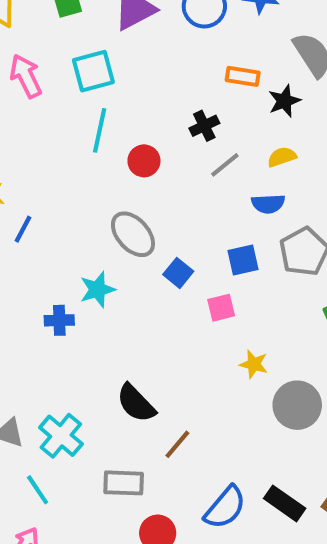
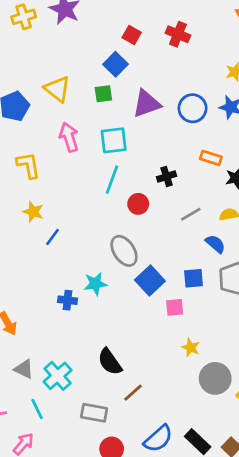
black cross: (204, 126) -> (167, 177), moved
blue semicircle: (268, 204) -> (215, 244), turned -145
blue square: (178, 273) -> (150, 281), size x1.5

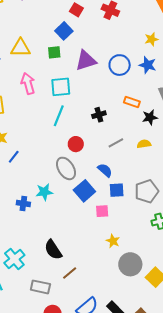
yellow triangle: (57, 89) -> (20, 48), turned -40
red circle: (138, 204) -> (76, 144), moved
blue semicircle: (215, 244) -> (105, 170), moved

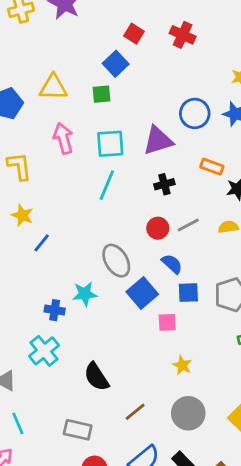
purple triangle: (86, 61) -> (158, 141), moved
red circle: (76, 144) -> (158, 228), moved
cyan cross: (14, 259) -> (44, 351), moved
gray circle: (130, 264) -> (188, 413), moved
brown line: (70, 273) -> (135, 412), moved

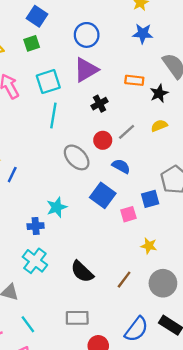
blue circle: (195, 113) -> (87, 35), moved
gray ellipse: (116, 261) -> (77, 157), moved
blue square: (188, 293) -> (150, 199), moved
brown line: (135, 412) -> (124, 280), moved

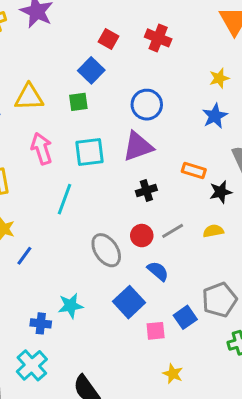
blue star: (143, 34) -> (215, 116), turned 30
cyan line: (53, 115) -> (64, 199), moved
blue square: (150, 199) -> (185, 317), turned -30

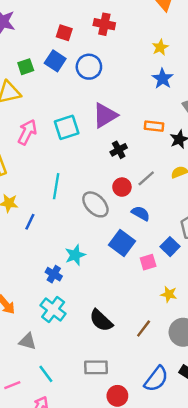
green square: (78, 102) -> (26, 67), moved
blue circle: (147, 105) -> (89, 67), moved
pink arrow: (42, 149) -> (27, 132), turned 55
cyan line: (64, 199) -> (56, 186), moved
blue cross: (41, 323) -> (54, 274), turned 35

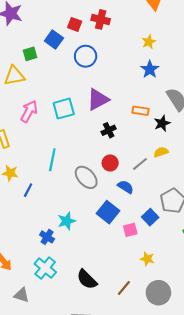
red square: (64, 33) -> (75, 24), moved
blue square: (55, 61) -> (54, 40), moved
gray line: (146, 178) -> (140, 164), moved

